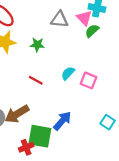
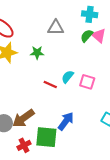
pink triangle: (84, 18) -> (99, 36), moved
red line: (36, 80) -> (50, 84), moved
red cross: (26, 147) -> (24, 145), moved

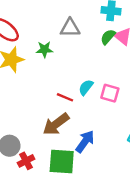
green star: (37, 53) -> (44, 49), moved
brown arrow: (23, 118) -> (56, 124), moved
red cross: (24, 145) -> (26, 161), moved

